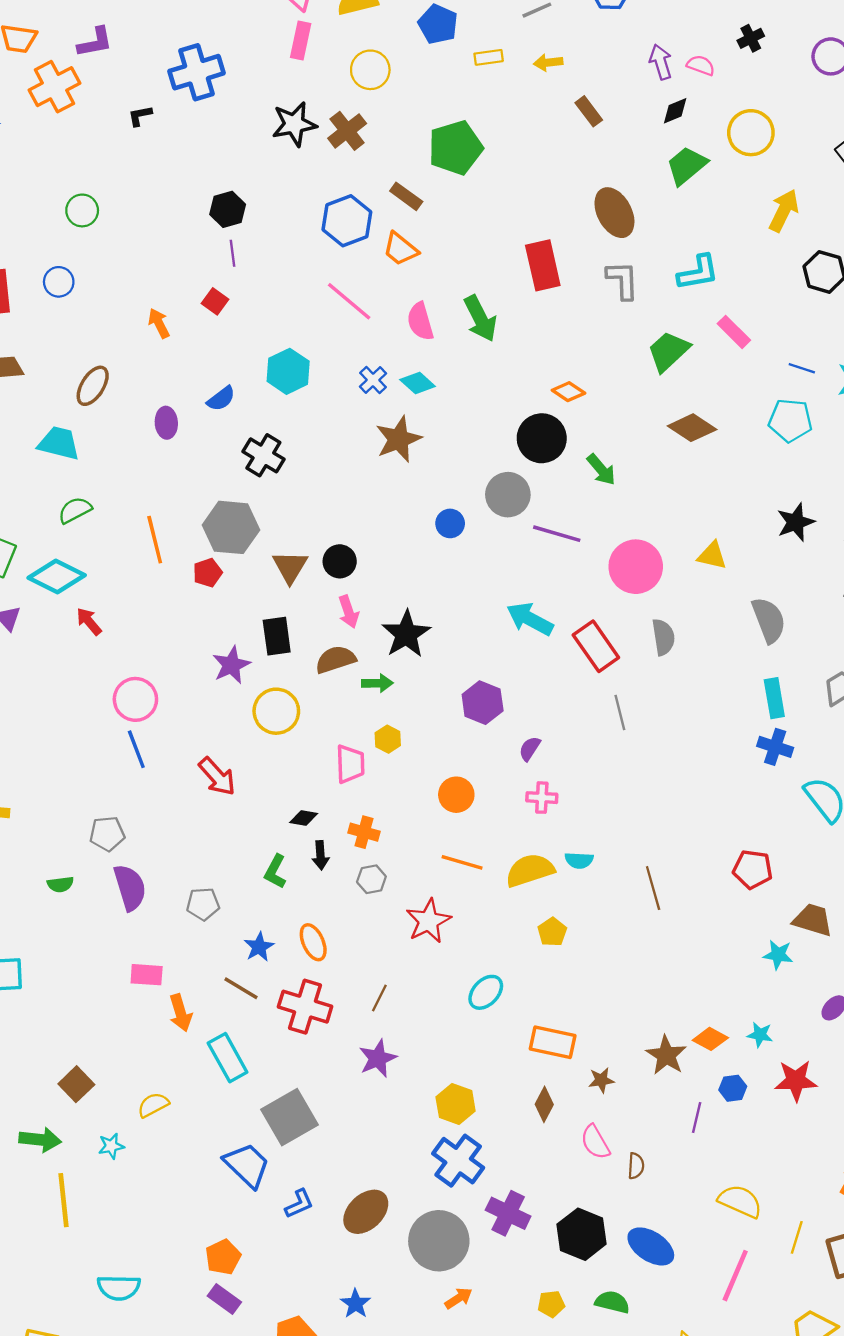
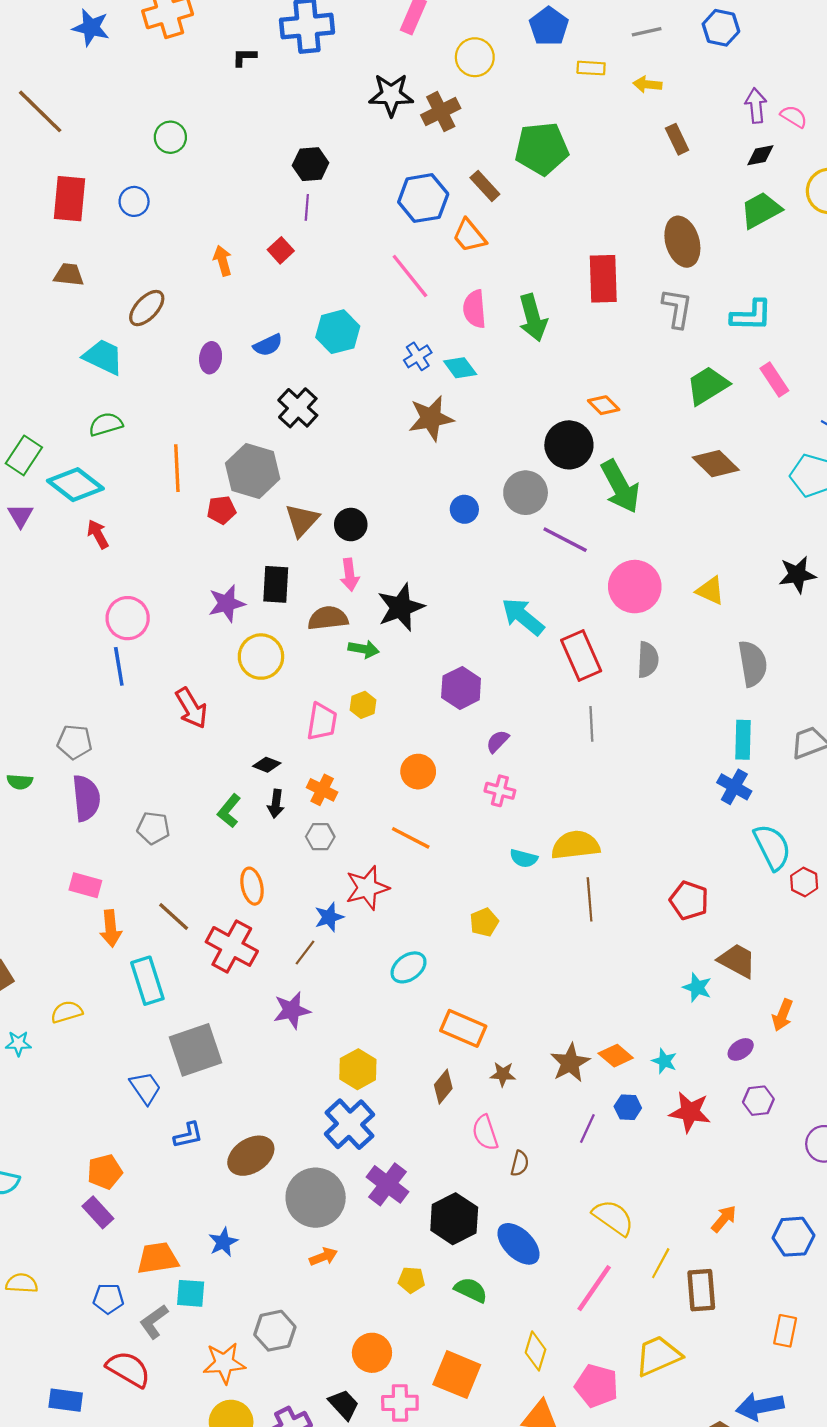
green arrow: (601, 470) -> (620, 486), size x1.6
yellow semicircle: (530, 870) -> (576, 845), moved
blue star: (259, 947) -> (329, 917), moved
blue trapezoid: (247, 1165) -> (145, 1088), size x0.7

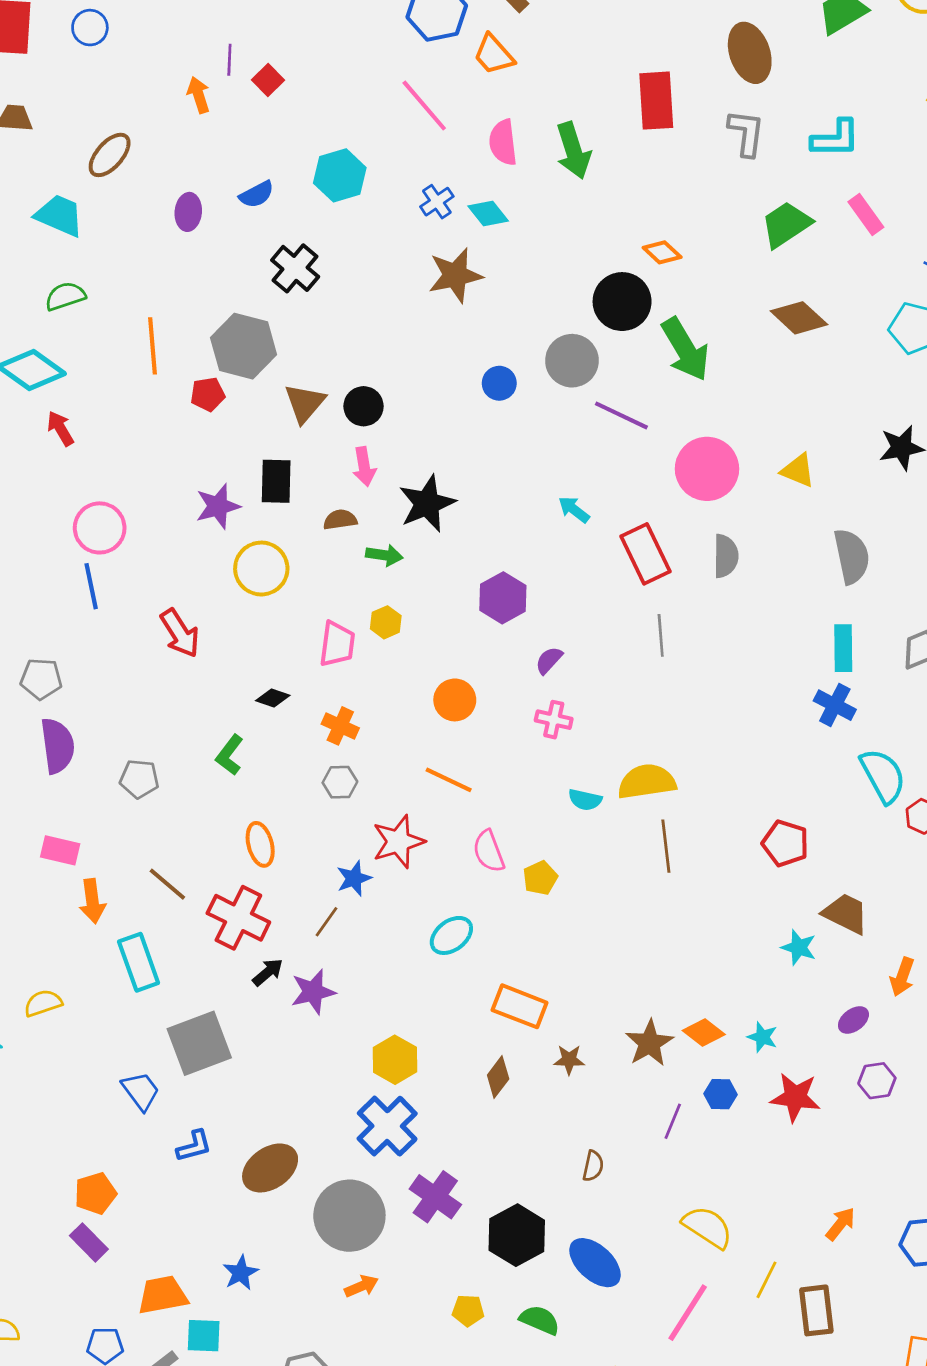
purple line: (307, 207) -> (229, 60), moved
cyan arrow: (523, 617) -> (574, 510), size x0.6
brown semicircle: (328, 618) -> (340, 520), size x0.7
black arrow: (276, 804) -> (268, 972), moved, turned -136
pink semicircle: (485, 1133) -> (489, 851), moved

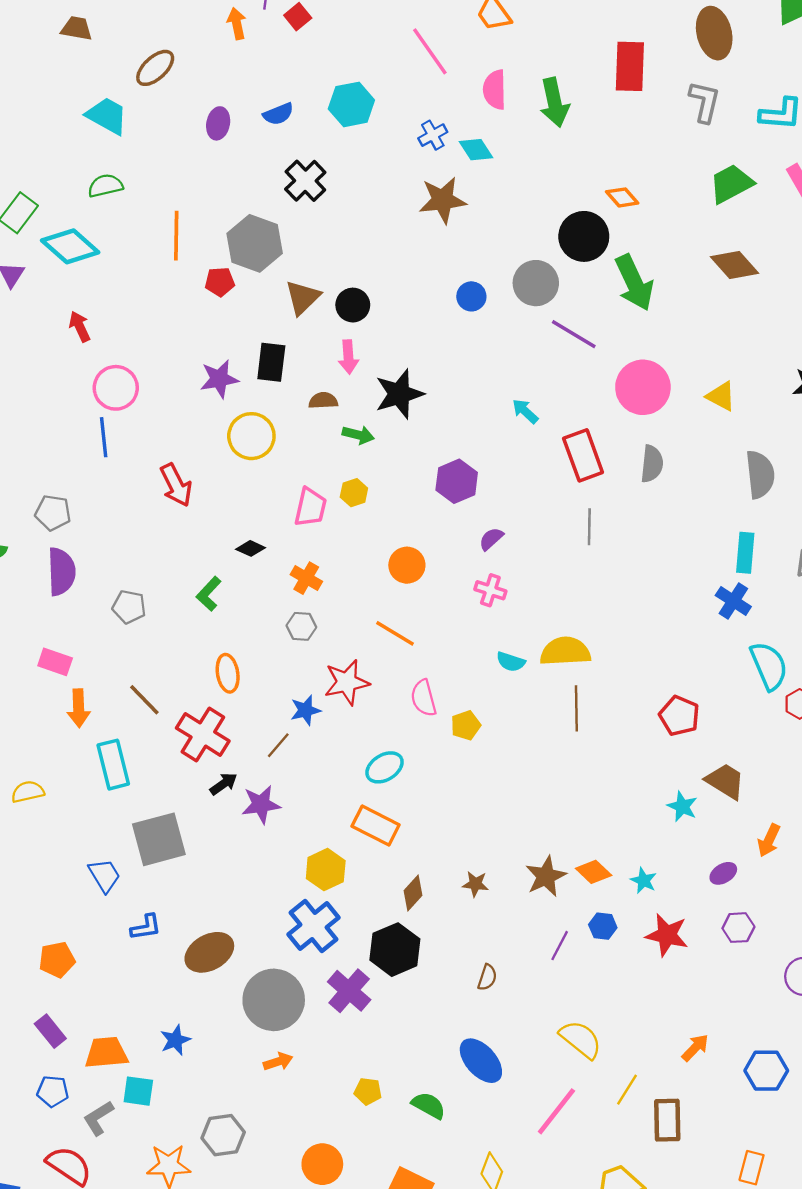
red arrow: (60, 428) -> (80, 326), moved
orange rectangle: (520, 1006) -> (376, 826), moved
black hexagon: (517, 1235) -> (395, 950), moved
purple rectangle: (89, 1242) -> (50, 1031), moved

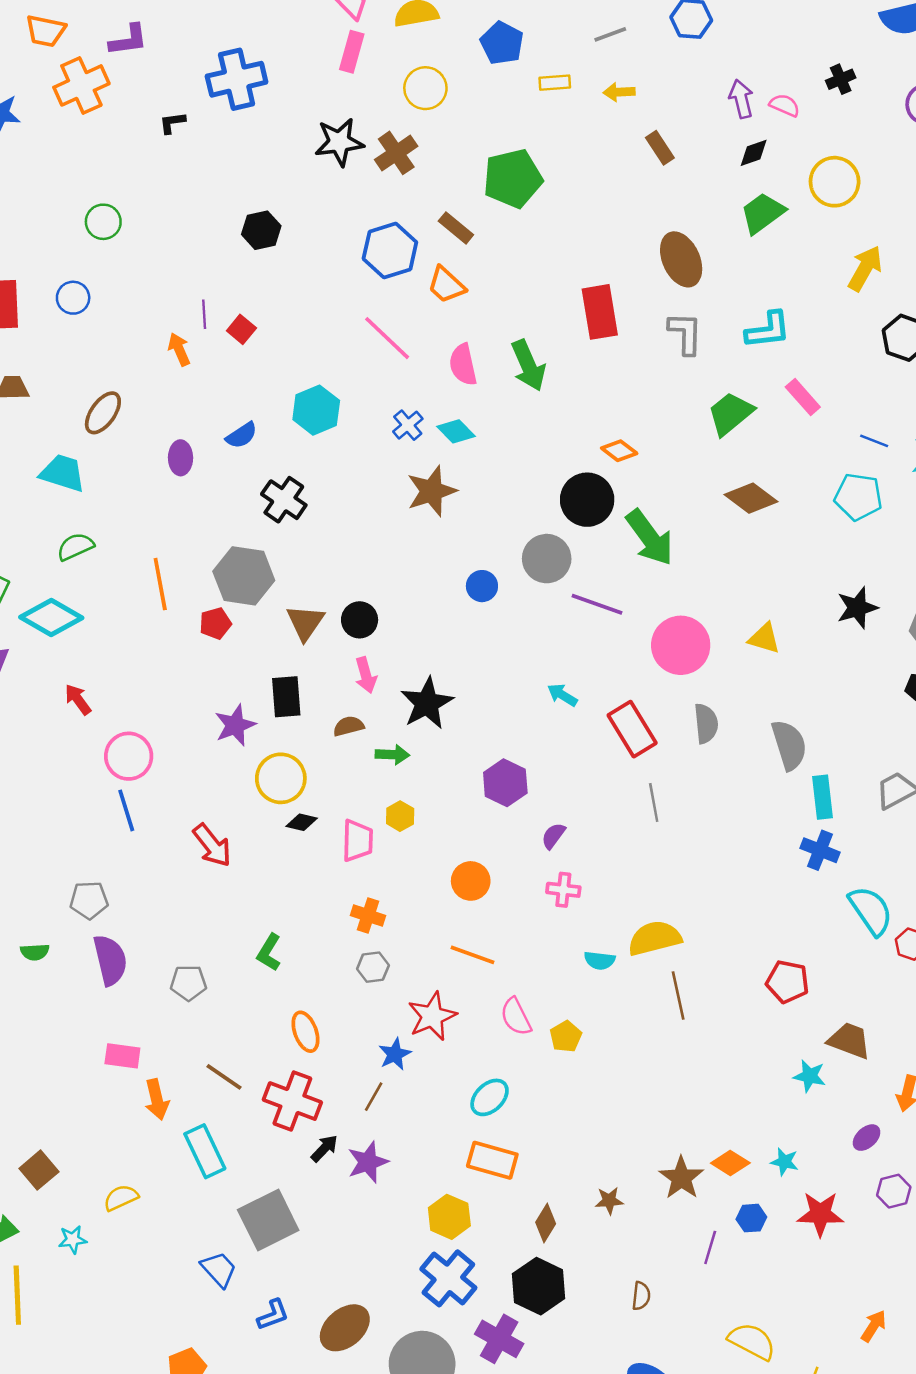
gray semicircle: (760, 475) -> (789, 745), moved
black diamond: (251, 548) -> (302, 822), moved

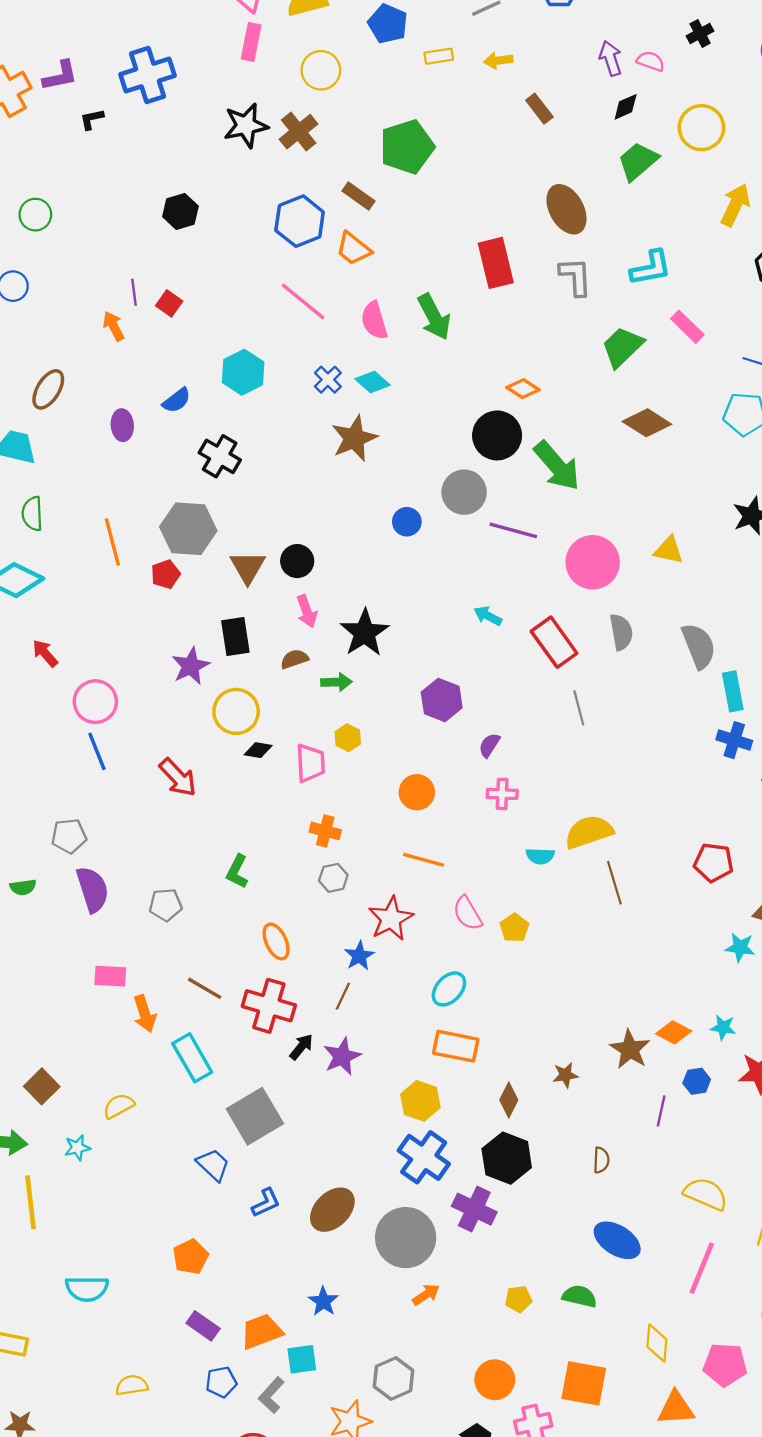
purple L-shape: (128, 40) -> (60, 76), moved
green semicircle: (75, 547) -> (32, 514), turned -64

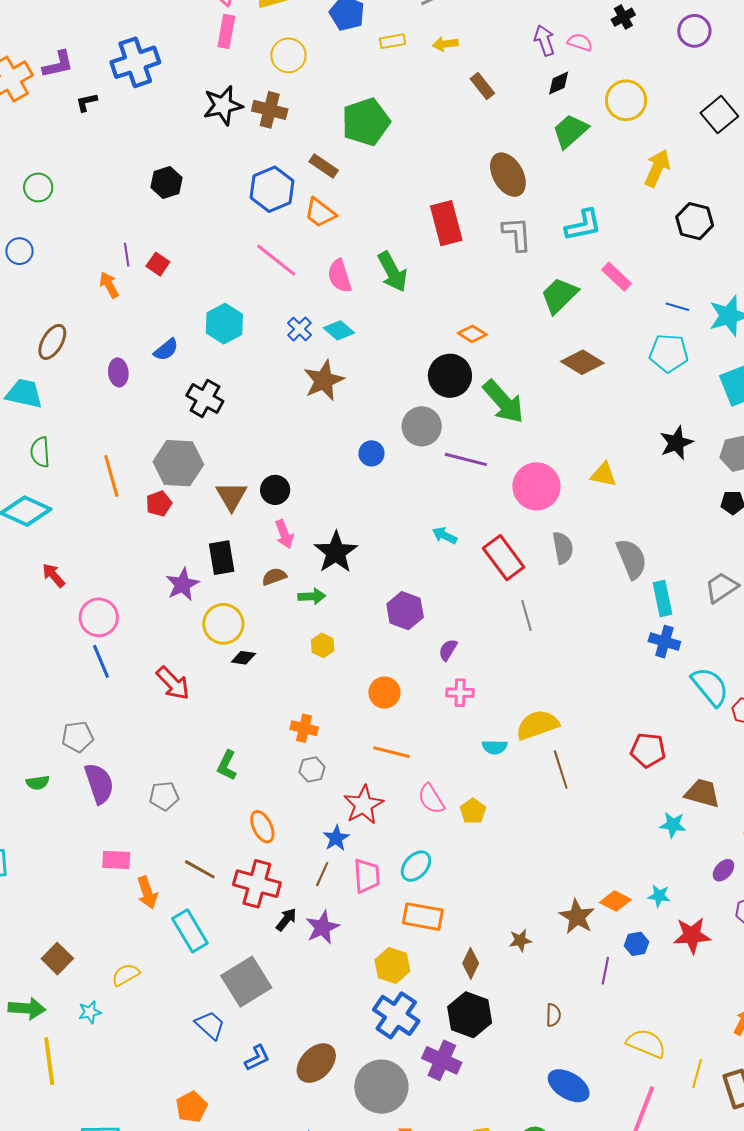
brown cross: (299, 132) -> (270, 110), turned -36
pink trapezoid: (311, 763) -> (367, 876), moved

